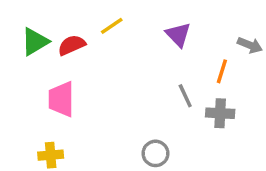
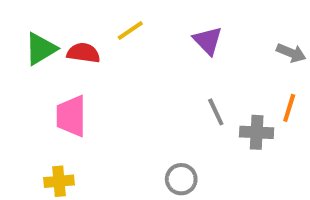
red semicircle: (72, 45) -> (83, 53), turned 32
orange line: (222, 71) -> (289, 108), moved

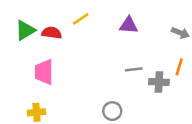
purple triangle: (208, 41) -> (129, 25), turned -42
gray line: (216, 112) -> (134, 69), turned -72

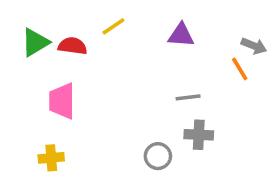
orange line: (179, 67) -> (240, 69), moved, turned -48
gray cross: (159, 82) -> (199, 135), moved

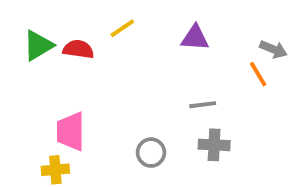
pink trapezoid: (62, 101) -> (71, 131), moved
gray circle: (158, 156) -> (151, 153), moved

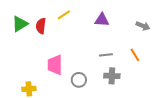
red semicircle: (78, 49) -> (41, 26), turned -91
orange line: (258, 74) -> (135, 55), moved
pink trapezoid: (71, 131) -> (55, 65), moved

